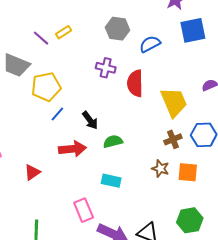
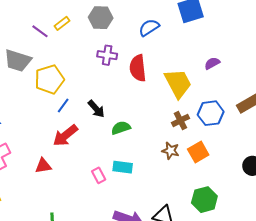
gray hexagon: (117, 29) -> (101, 18), moved
red arrow: (72, 149) -> (65, 136), moved, turned 152
red triangle: (32, 172) -> (43, 166), turned 30
orange square: (188, 172) -> (198, 152), turned -30
pink rectangle: (84, 210) -> (99, 175), moved, size x0.7

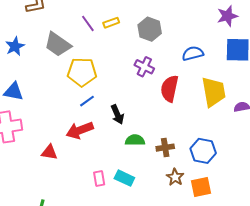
yellow trapezoid: (178, 83) -> (214, 92), moved
blue hexagon: (211, 113) -> (203, 151), moved
brown cross: (180, 120) -> (165, 148), moved

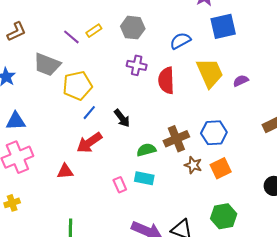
green semicircle: (135, 140) -> (146, 150), moved
brown cross: (165, 148) -> (176, 139), size x1.4

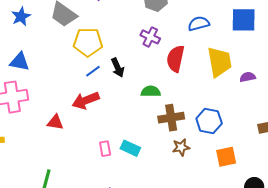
black arrow: (122, 118) -> (118, 68), moved
green semicircle: (146, 150) -> (151, 91), moved
brown star: (193, 165) -> (181, 147), turned 30
orange square: (221, 168) -> (226, 157), moved

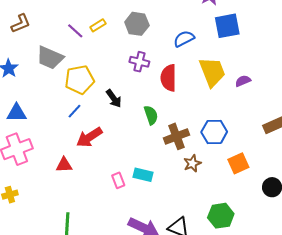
blue line: (93, 71) -> (75, 111), moved
green semicircle: (151, 91) -> (151, 115), turned 84

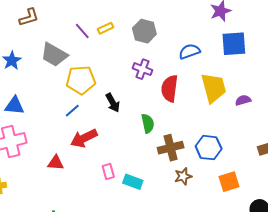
pink rectangle: (118, 180) -> (108, 172), moved

